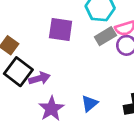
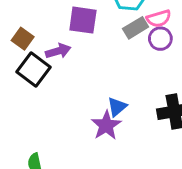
purple arrow: (39, 78) -> (58, 51), moved
purple star: (51, 109) -> (106, 125), moved

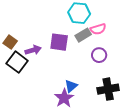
purple square: (83, 20) -> (59, 42), moved
purple circle: (160, 39) -> (99, 55), moved

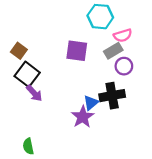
gray rectangle: (83, 35) -> (113, 51), moved
purple arrow: (33, 50) -> (34, 93), moved, turned 63
black cross: (108, 89) -> (112, 96), moved

